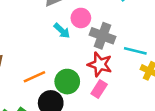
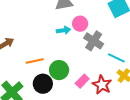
cyan arrow: (62, 31) -> (63, 30), turned -64
red star: (100, 64) -> (102, 85), moved

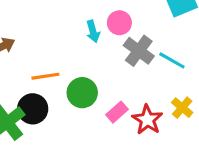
cyan arrow: (63, 30) -> (93, 31), turned 80
cyan line: (116, 58) -> (172, 60), moved
black circle: (43, 84) -> (33, 109), moved

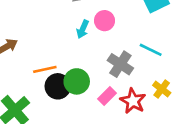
cyan arrow: (93, 31) -> (83, 29), turned 42
gray cross: (139, 51) -> (120, 64), moved
black circle: (33, 109) -> (58, 86), moved

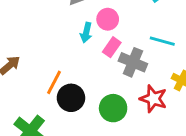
orange line: (45, 69) -> (54, 82), turned -40
green circle: (77, 81) -> (113, 108), moved
pink rectangle: (107, 96) -> (112, 47), moved

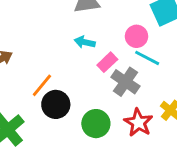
pink circle: (108, 19) -> (136, 36), moved
cyan arrow: (86, 33) -> (85, 42), turned 78
cyan line: (162, 41) -> (147, 58), moved

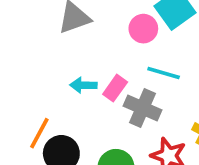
pink circle: (136, 36) -> (143, 29), moved
cyan arrow: (85, 42) -> (83, 85), moved

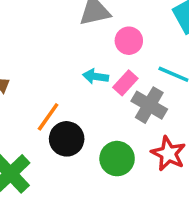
pink circle: (143, 29) -> (129, 41), moved

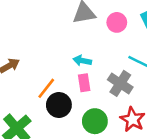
pink circle: (129, 41) -> (117, 22), moved
pink rectangle: (125, 83) -> (84, 83), moved, turned -54

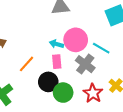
pink circle: (117, 22) -> (76, 40), moved, size x1.5
black circle: (59, 105) -> (48, 82), moved

